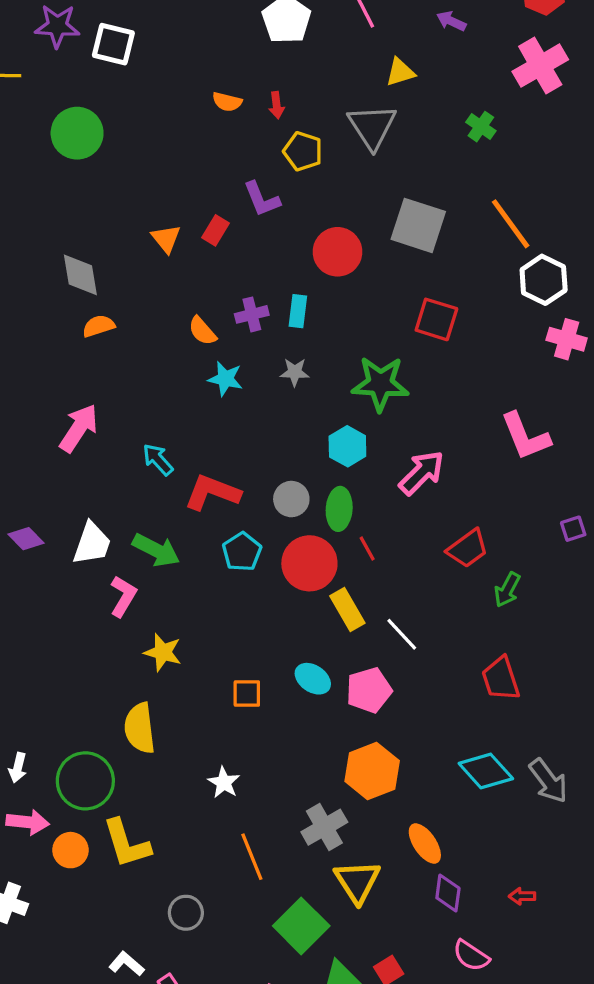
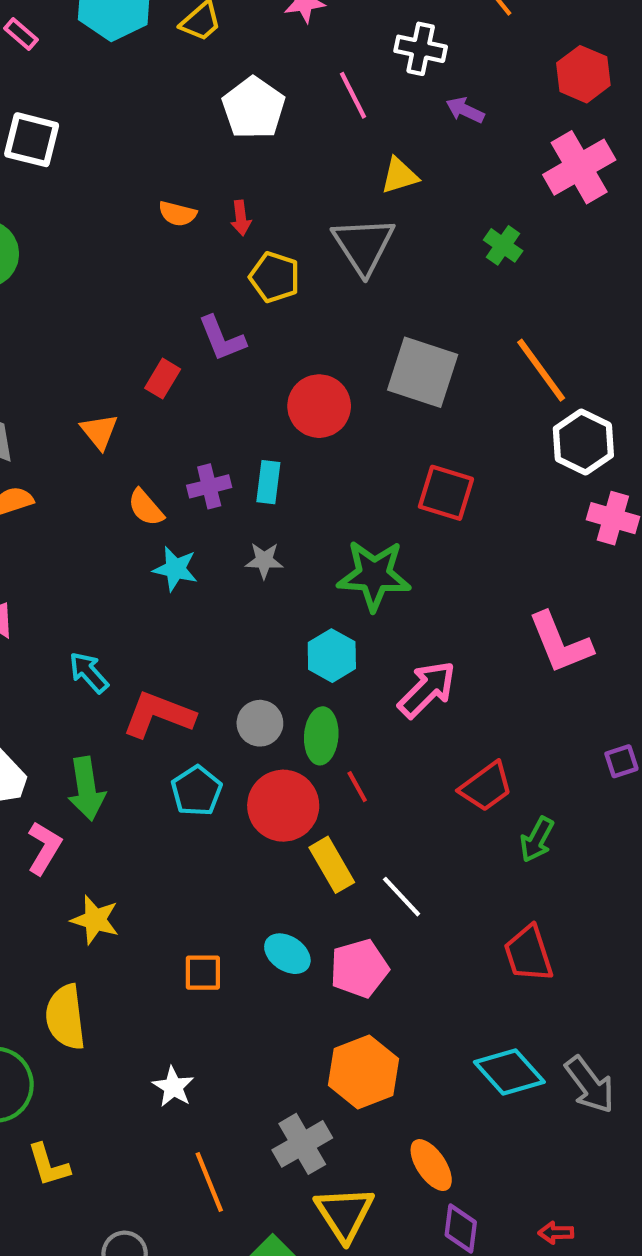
orange triangle: (166, 239) -> (99, 431), moved
green arrow: (156, 550) -> (87, 789), turned 54
yellow L-shape: (127, 844) -> (49, 1165), size x0.7

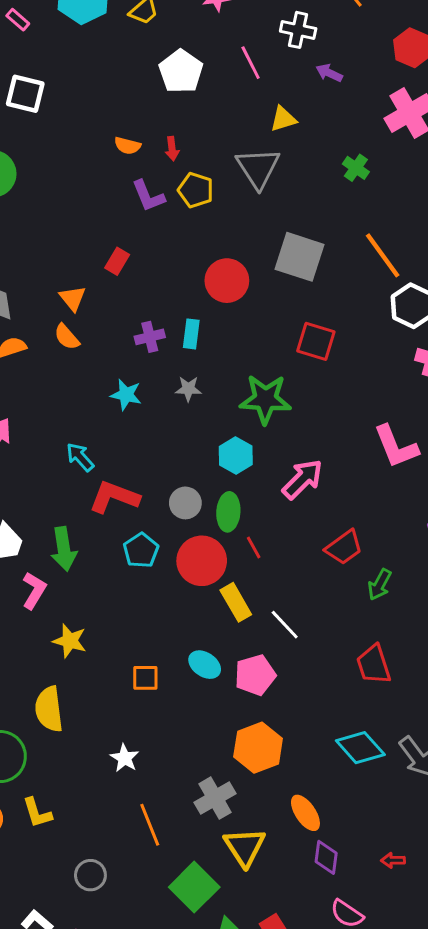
purple L-shape: (222, 338) -> (148, 196), moved
orange semicircle: (146, 508) -> (67, 337), moved
cyan arrow: (89, 672) -> (80, 457), moved

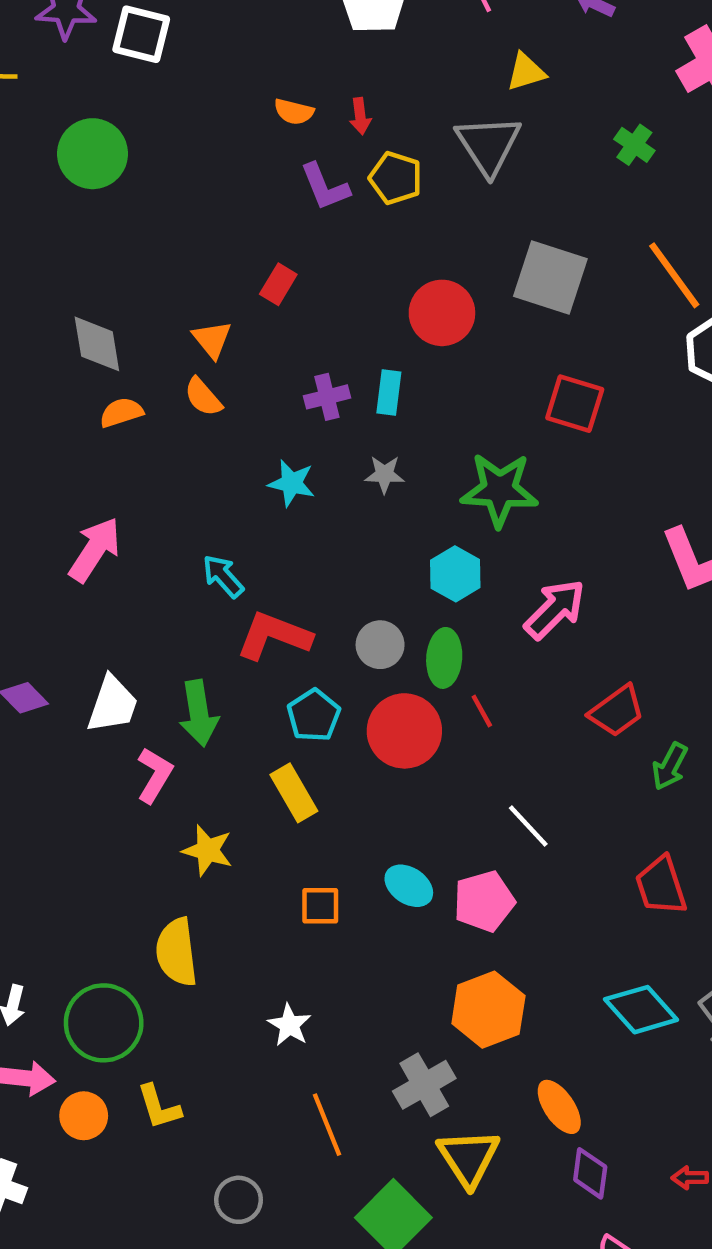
yellow rectangle: (236, 602) -> (294, 793), moved

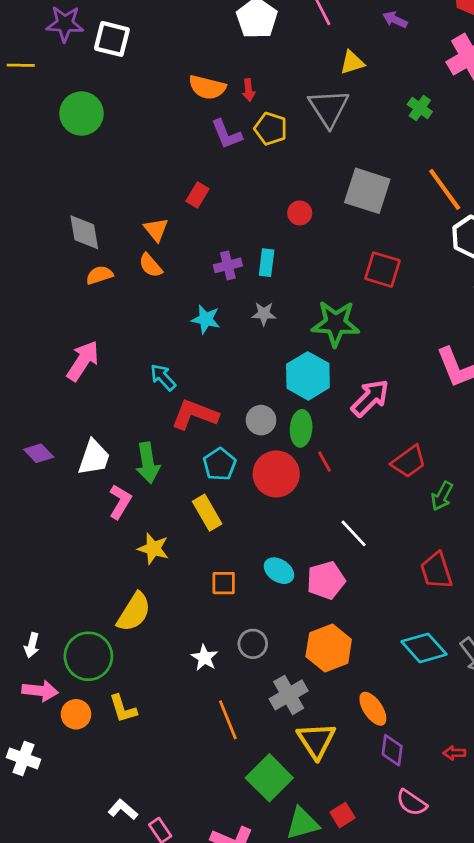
orange semicircle: (294, 112) -> (207, 87), size x1.5
red circle: (442, 313) -> (300, 213), size x0.6
cyan hexagon: (455, 574) -> (308, 376), size x1.4
yellow semicircle: (177, 952) -> (134, 612), turned -141
gray circle: (239, 1200) -> (253, 644), moved

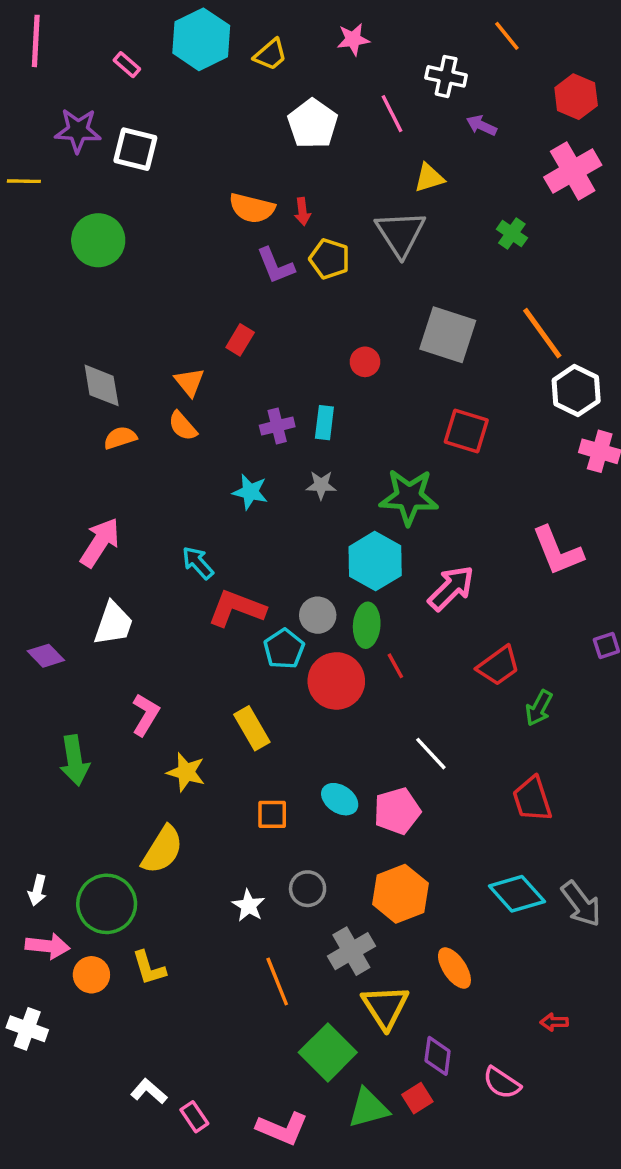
white trapezoid: (94, 457) -> (113, 624), moved
green arrow: (148, 463) -> (75, 760), moved
cyan pentagon: (220, 464) -> (284, 649), moved
purple diamond: (392, 750) -> (438, 1056), moved

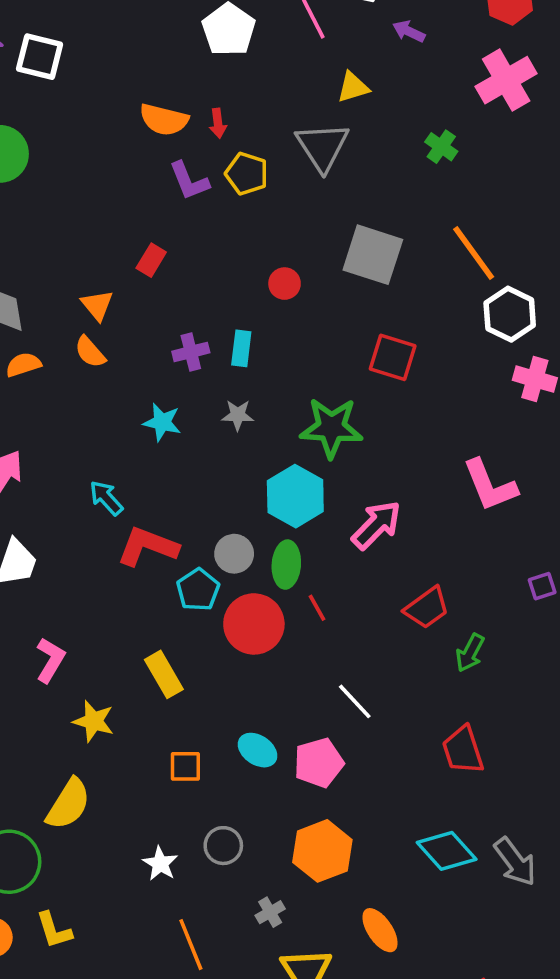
gray cross: (351, 951) -> (270, 912), size x0.6

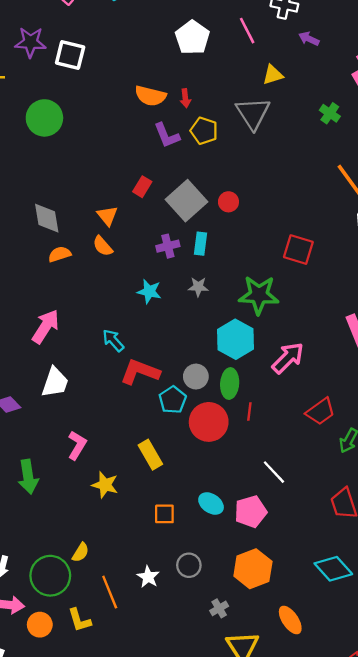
gray square: (373, 255) -> (187, 201), moved, turned 30
red line: (317, 608) -> (249, 411), turned 36
yellow semicircle: (68, 804) -> (81, 552), moved, size x0.6
orange line: (191, 945) -> (110, 592), moved

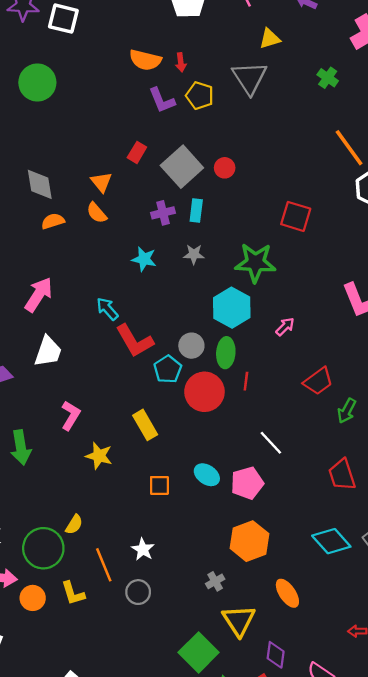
pink arrow: (288, 358) -> (285, 327), size x0.6
red L-shape: (140, 372) -> (135, 341), turned -141
gray circle: (189, 565) -> (138, 592), moved

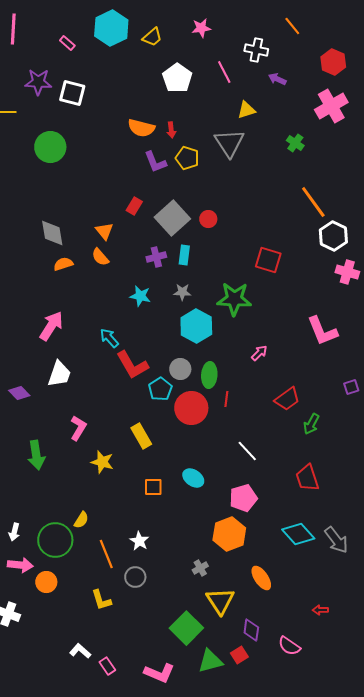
cyan hexagon: (232, 308) -> (196, 326), moved
pink pentagon: (247, 483) -> (243, 498), moved
yellow L-shape: (73, 593) -> (101, 600), moved

